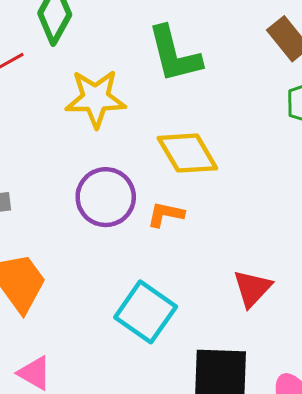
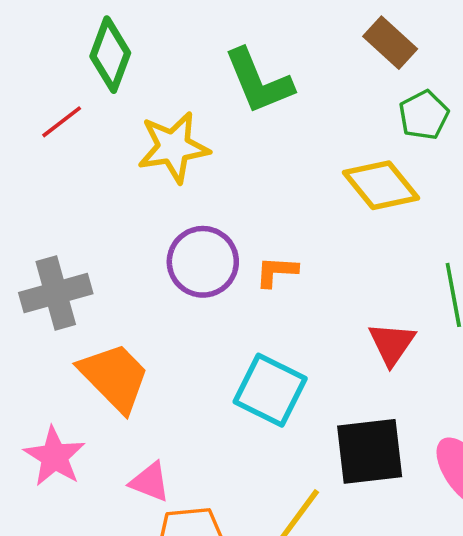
yellow diamond: (187, 153) -> (381, 185), moved

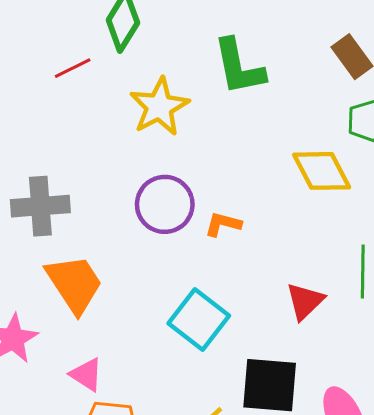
yellow star: (173, 147) -> (159, 107), turned -30

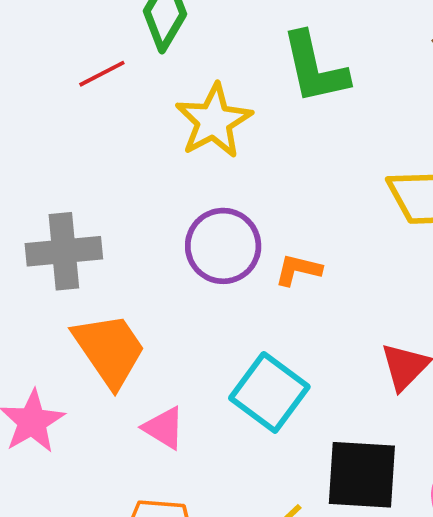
pink triangle: (86, 375) -> (164, 428), moved

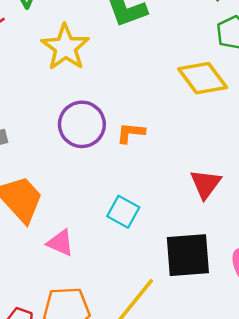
cyan square: (269, 392) -> (123, 212), size x0.7

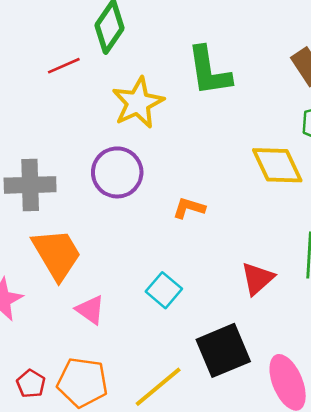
purple circle: (82, 124) -> (117, 172), moved
black square: (188, 255) -> (223, 350), turned -30

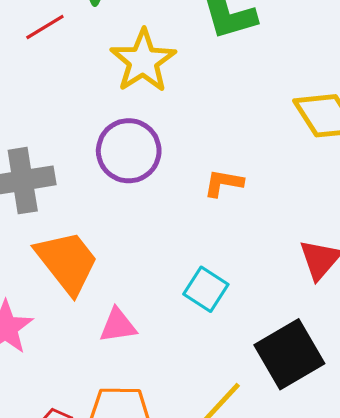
pink triangle: (90, 310) -> (118, 325), turned -36

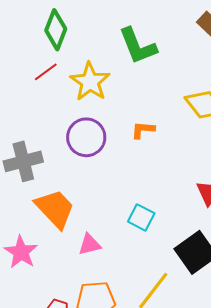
red line: (45, 27) -> (46, 72), moved
orange L-shape: (223, 183) -> (143, 130), moved

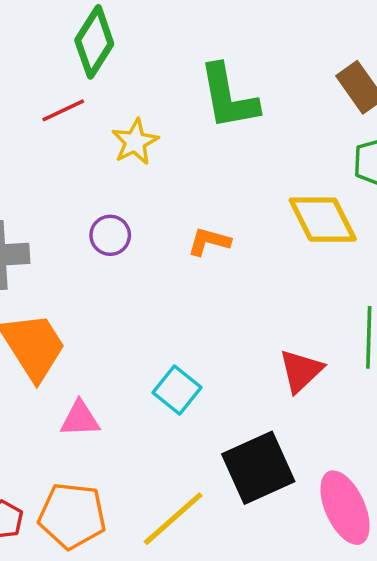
yellow star: (90, 82) -> (135, 142), size x0.7
purple circle: (86, 137) -> (110, 235), size x0.6

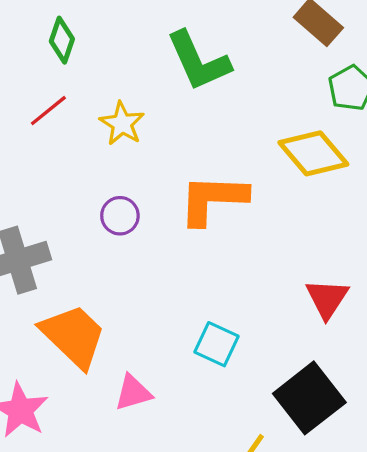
green diamond: (94, 42) -> (62, 40), size x0.7
orange L-shape: (209, 241) -> (213, 199), size x1.8

